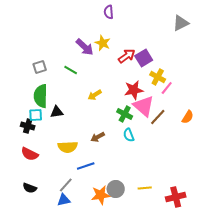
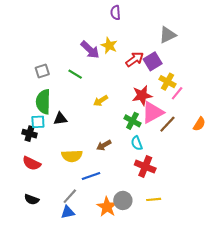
gray triangle: (181, 23) -> (167, 35), moved
pink triangle: (144, 106) -> (153, 112), turned 50
orange star: (101, 195) -> (107, 207), turned -30
red cross: (176, 197) -> (145, 167), moved, turned 36

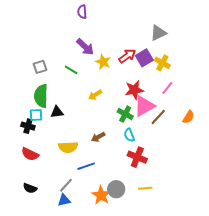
purple semicircle: (115, 13) -> (82, 12), moved
yellow star: (109, 46) -> (103, 62), moved
yellow cross: (167, 82) -> (162, 63), moved

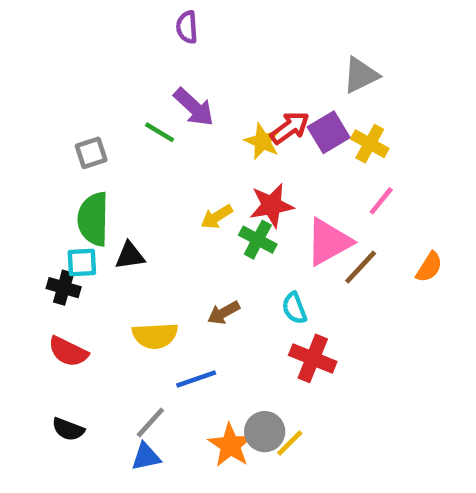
yellow star: (103, 62) -> (262, 141), moved
green line: (71, 70) -> (160, 132), moved
red star: (134, 90) -> (272, 205), moved
green cross: (125, 114) -> (258, 240), moved
yellow line: (145, 188) -> (290, 443), moved, turned -40

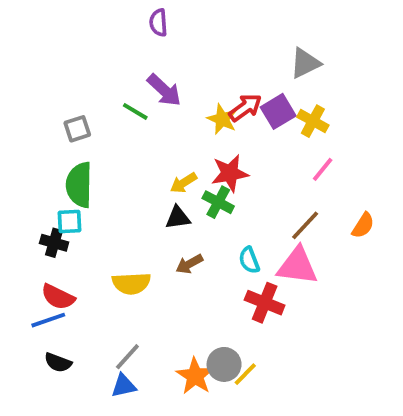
pink triangle: (329, 242) -> (297, 266), moved, turned 36
black triangle: (130, 256) -> (178, 218), moved
blue line: (196, 379) -> (48, 320), moved

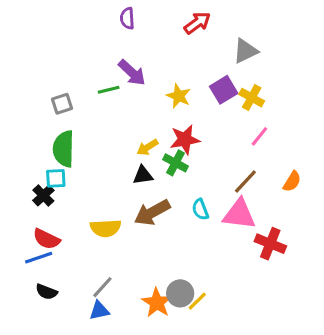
red arrow: (245, 108) -> (197, 23), moved
green line: (135, 111) -> (109, 90), turned -45
black cross: (54, 243) -> (43, 195), turned 30
brown arrow: (189, 264) -> (152, 213), size x1.6
red cross: (265, 303) -> (270, 244), moved

